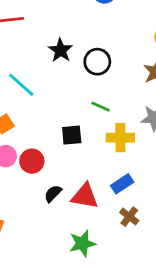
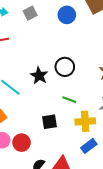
black star: (60, 50) -> (39, 76), moved
blue rectangle: (122, 184) -> (89, 146), moved

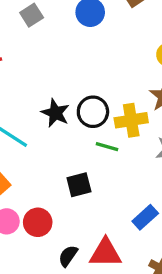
black circle: (65, 67) -> (93, 112), moved
yellow cross: (85, 121) -> (131, 120), moved

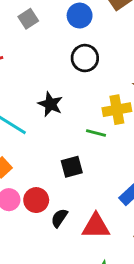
black circle: (93, 112) -> (85, 58), moved
black semicircle: (68, 256) -> (59, 218), moved

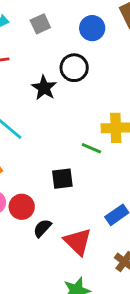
black circle: (85, 58) -> (74, 68), moved
black star: (50, 104) -> (44, 88), moved
red triangle: (96, 226) -> (78, 242), turned 36

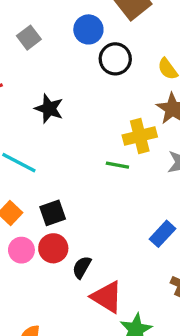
black circle: (74, 68) -> (115, 59), moved
black square: (62, 179) -> (53, 213), moved
red triangle: (78, 242) -> (107, 297), moved

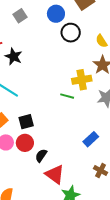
black star: (49, 109) -> (13, 57), moved

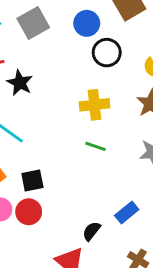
gray square: (20, 16) -> (33, 23), size x1.5
yellow cross: (82, 80) -> (95, 105), moved
black semicircle: (41, 156) -> (91, 231), moved

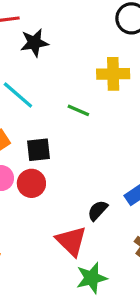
black star: (20, 83) -> (34, 43), turned 30
green line: (95, 146) -> (78, 110), moved

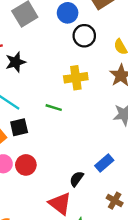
black square: (39, 150) -> (19, 127), moved

